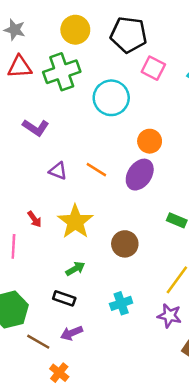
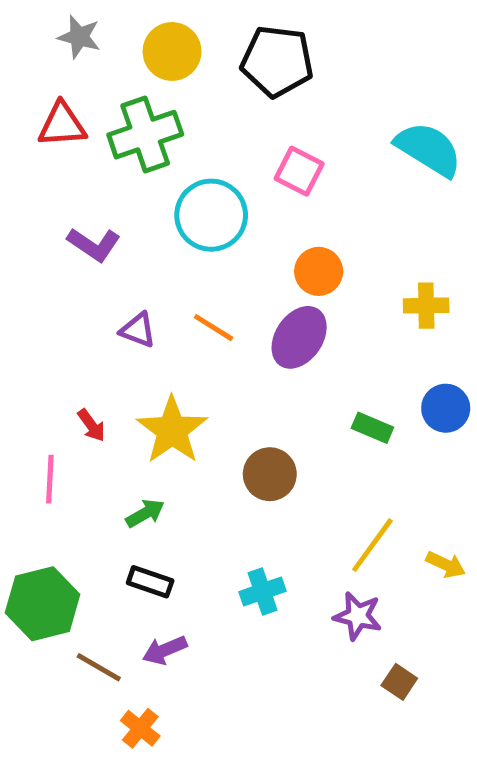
gray star: (15, 30) -> (79, 37), moved
pink square: (153, 68) -> (299, 171), moved
cyan circle: (111, 98) -> (211, 215), moved
green arrow: (75, 269) -> (145, 513), moved

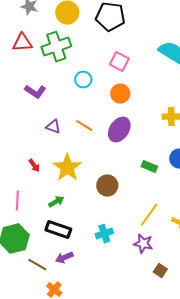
cyan circle: (211, 215) -> (83, 80), size x0.6
orange circle: (319, 271) -> (120, 94), moved
pink line: (50, 479) -> (17, 201), moved
black rectangle: (150, 582) -> (58, 230), size x1.4

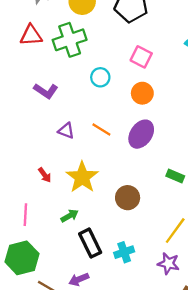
black rectangle: (58, 230) -> (90, 243), moved, turned 45

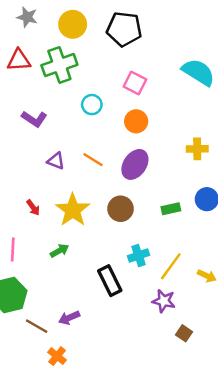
green rectangle: (175, 176) -> (171, 209), turned -36
brown circle: (128, 198) -> (121, 209), moved
black rectangle: (90, 243) -> (110, 281), moved
cyan cross: (124, 252) -> (139, 255), moved

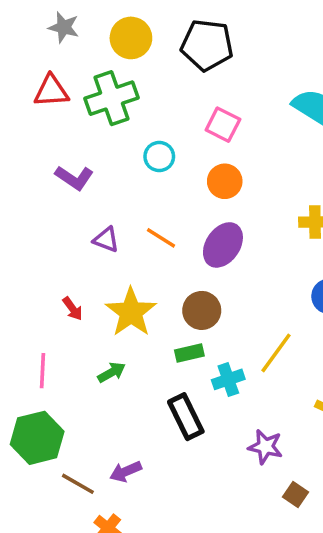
green rectangle: (171, 209) -> (189, 353), moved
yellow line: (171, 266) -> (276, 353), moved

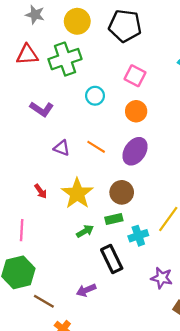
green arrow: (111, 372) -> (85, 231), moved
purple arrow: (126, 471) -> (86, 290), moved

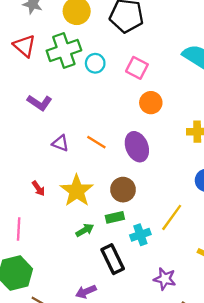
red triangle: (27, 55) -> (24, 46), turned 45
cyan circle: (95, 96) -> (95, 63), moved
orange circle: (136, 111) -> (151, 103), moved
purple ellipse: (135, 151) -> (137, 147), turned -56

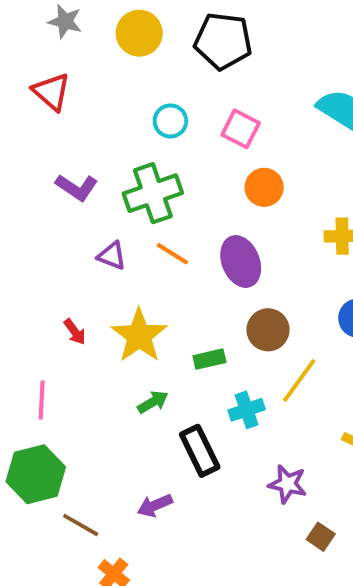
green cross: (64, 51) -> (153, 193), moved
brown circle: (123, 190) -> (268, 330), moved
green rectangle: (115, 217) -> (209, 359), moved

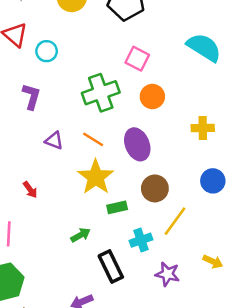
cyan circle: (170, 121) -> (47, 51), moved
purple L-shape: (77, 187) -> (31, 96), turned -108
green cross: (153, 193) -> (101, 93), moved
yellow star: (139, 336) -> (96, 177), moved
purple star: (288, 484) -> (167, 274), moved

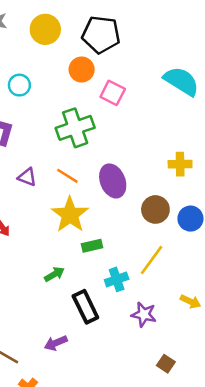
orange circle: (152, 96) -> (82, 70), moved
brown circle: (155, 188) -> (155, 209), moved

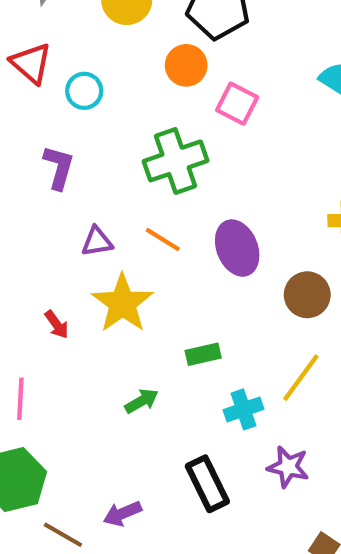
purple triangle: (27, 177) -> (97, 242), turned -30
yellow star: (70, 215) -> (122, 303), moved
black rectangle: (85, 307) -> (207, 484), moved
purple arrow: (56, 343) -> (122, 514), moved

